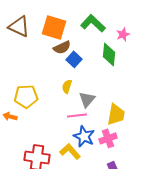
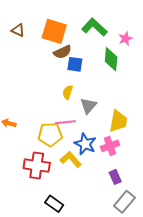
brown triangle: (19, 26) -> (18, 30), size x0.6
blue square: (74, 59) -> (75, 64), turned -35
yellow pentagon: (26, 96) -> (50, 135), moved
pink line: (77, 115) -> (66, 122), moved

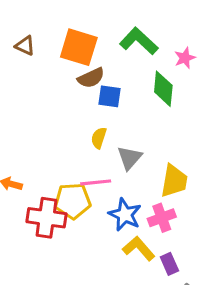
yellow L-shape: (71, 159) -> (139, 248), moved
red cross: (37, 166) -> (46, 218), moved

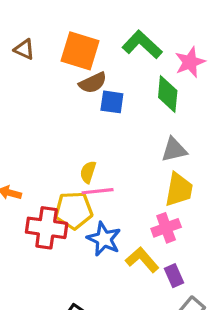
pink star: (185, 58) -> (190, 62), size x1.4
yellow semicircle: (99, 138) -> (88, 172), moved
gray triangle: (129, 158) -> (174, 150), moved, turned 36
blue star: (125, 215) -> (104, 239), moved

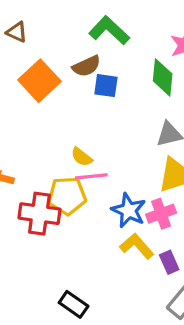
green L-shape: (142, 45) -> (109, 30), moved
orange square: (80, 51) -> (39, 81), moved, turned 30
yellow semicircle: (88, 172) -> (82, 157), turned -70
blue star: (104, 239) -> (129, 210), moved

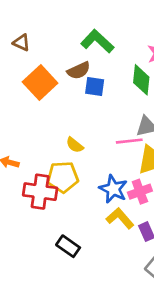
pink line: (91, 176) -> (129, 141), moved
black rectangle: (74, 304) -> (68, 246), moved

